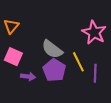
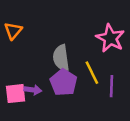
gray semicircle: (52, 49) -> (61, 58), turned 45
pink square: (13, 57) -> (16, 94), moved, turned -30

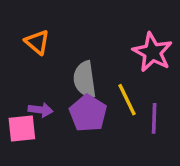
orange triangle: (13, 31) -> (37, 42), moved, turned -30
purple arrow: (33, 90) -> (41, 110), moved

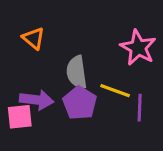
yellow line: (127, 100) -> (115, 91), turned -44
purple arrow: (41, 110) -> (37, 100), size x1.5

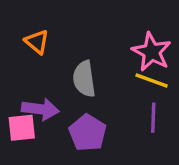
yellow line: (115, 91) -> (152, 81), moved
purple pentagon: (80, 103) -> (88, 133), moved

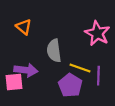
yellow line: (152, 81) -> (80, 68), moved
purple pentagon: (88, 133) -> (70, 85), moved

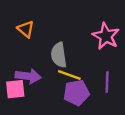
yellow line: (80, 68) -> (69, 75), moved
purple pentagon: (70, 85) -> (76, 93), turned 30

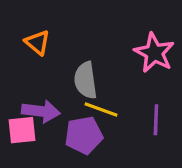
purple pentagon: (76, 93) -> (84, 135), moved

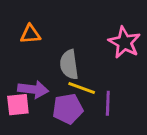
orange triangle: (37, 42) -> (30, 34), turned -45
purple line: (156, 120) -> (108, 103), moved

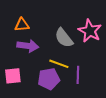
gray semicircle: (69, 65) -> (64, 38), moved, turned -30
purple arrow: (33, 89) -> (28, 46), moved

